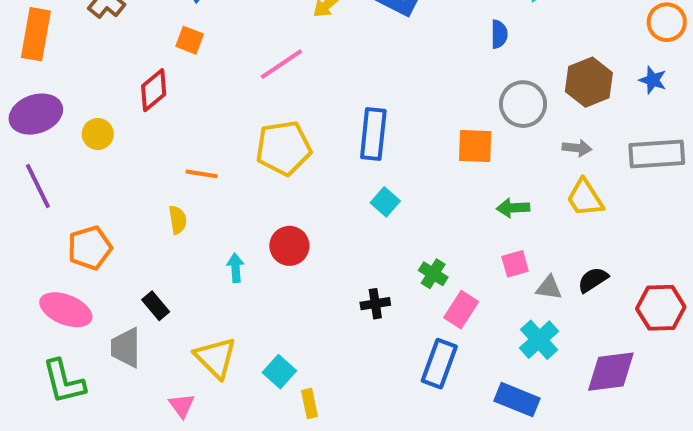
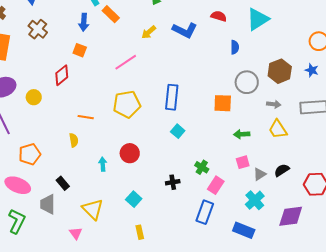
gray triangle: (549, 288) -> (260, 174), turned -40
cyan square: (279, 372) -> (134, 199), moved
green L-shape: (64, 382) -> (17, 221), turned -140

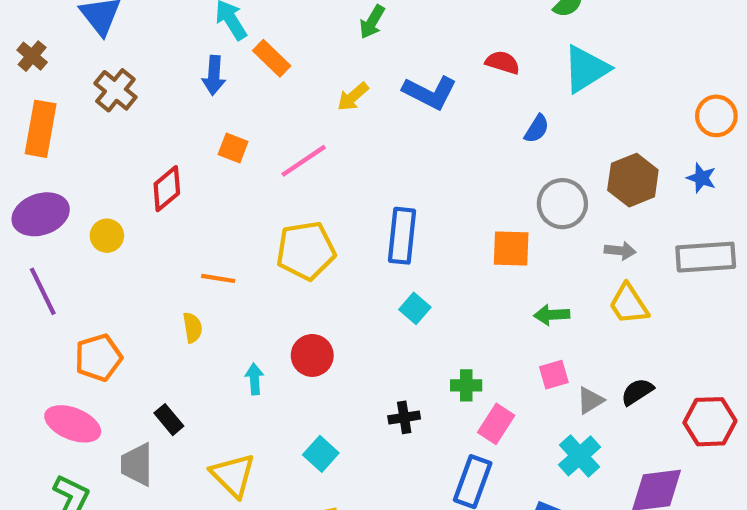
blue semicircle: (235, 47) -> (537, 129), turned 32
orange square: (80, 50) -> (233, 148), moved
green cross: (202, 167) -> (466, 385), turned -32

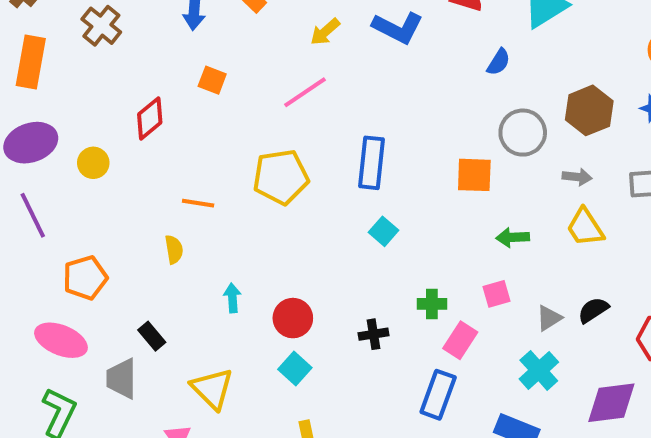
pink line: (304, 161) -> (305, 92), moved
red circle: (312, 355) -> (293, 318), moved
pink square: (554, 375) -> (496, 294), moved

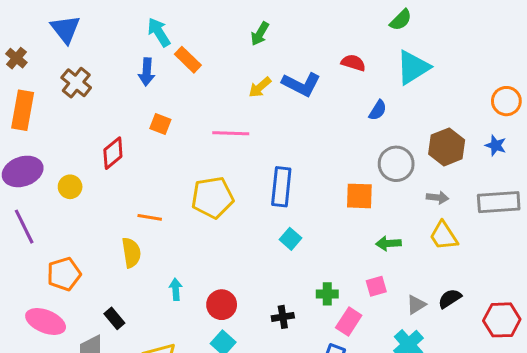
yellow arrow: (325, 32) -> (260, 87), moved
pink line: (305, 92) -> (231, 133), turned 36
yellow semicircle: (174, 250) -> (131, 253), size x1.4

